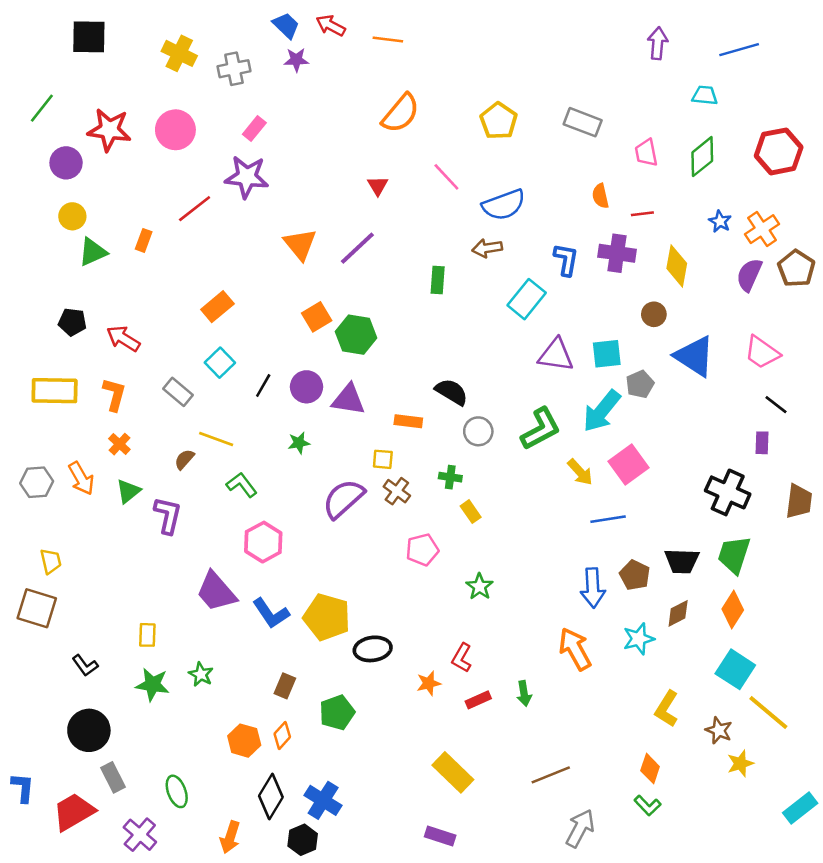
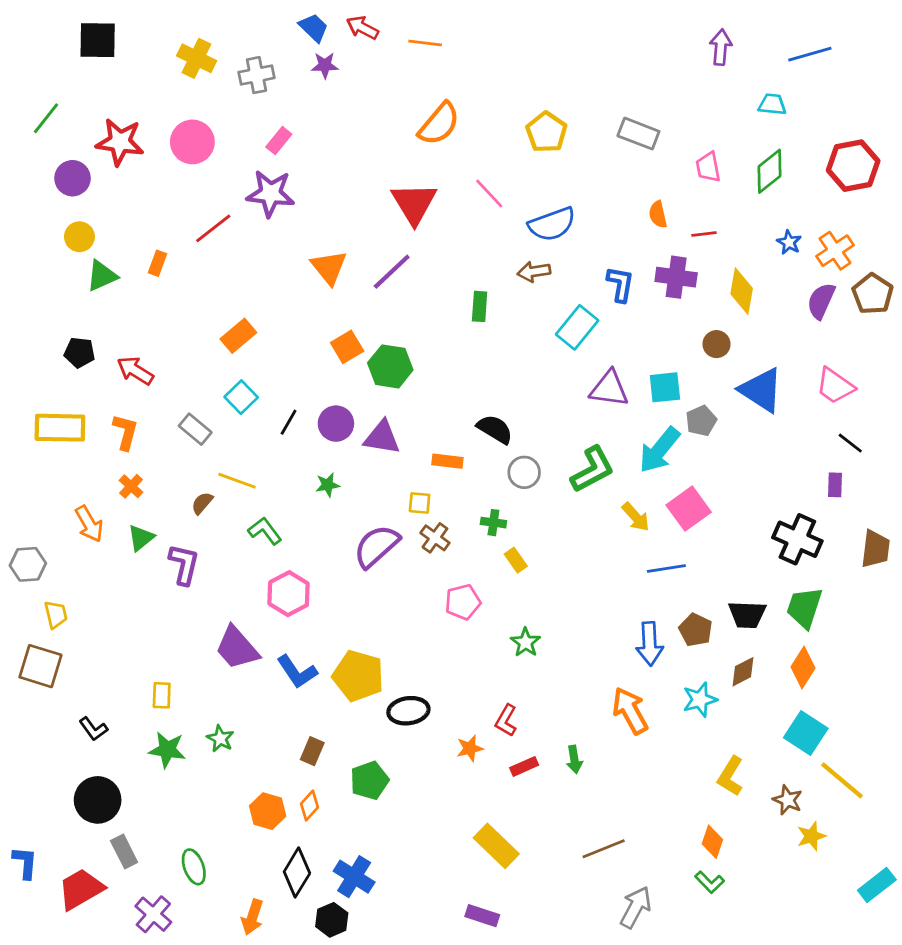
red triangle: (378, 186) -> (414, 203), size x2.0
gray hexagon: (37, 482) -> (28, 564), moved

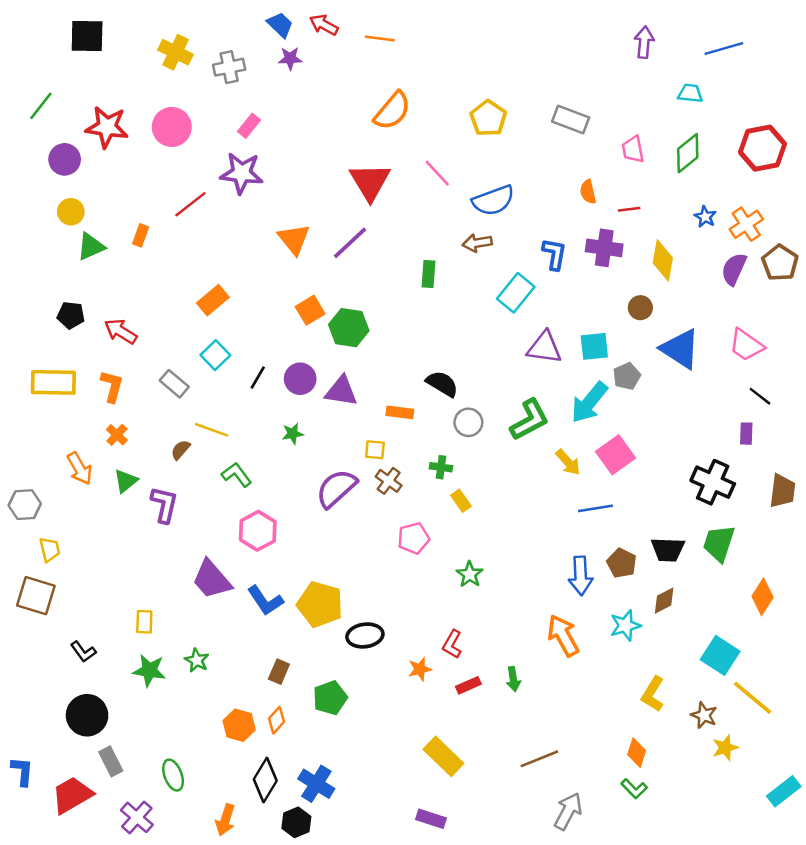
orange diamond: (803, 667) -> (763, 597), moved

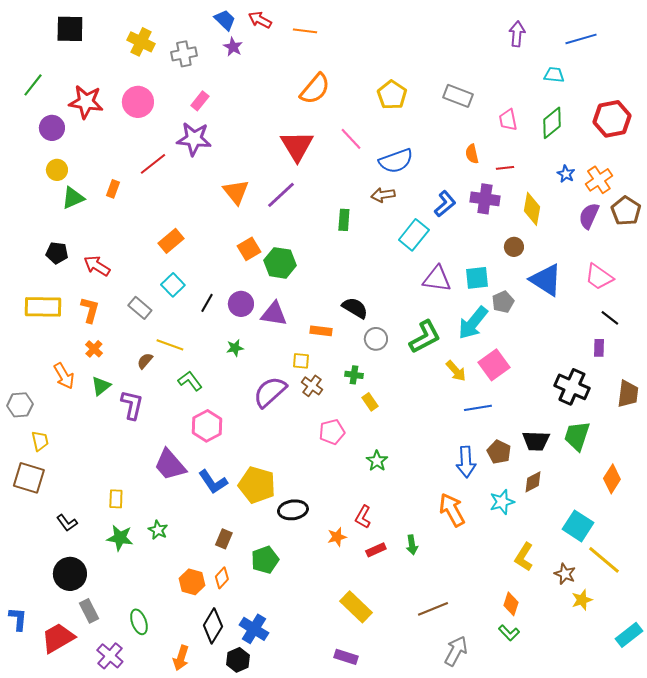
purple star: (290, 58) -> (233, 47), turned 30
blue L-shape: (554, 254) -> (445, 204), turned 40

